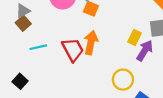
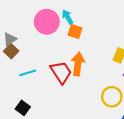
black square: (20, 81) -> (23, 108), moved

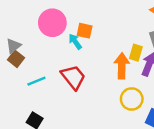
cyan arrow: (68, 17) -> (75, 41), moved
orange arrow: (78, 64) -> (122, 66), moved

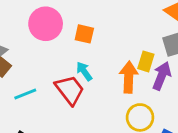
cyan arrow: (75, 41) -> (84, 71), moved

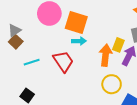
orange square: (84, 34) -> (76, 23), size x1.6
cyan arrow: (84, 71) -> (79, 41), moved, turned 120

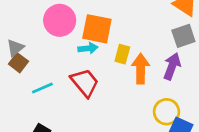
cyan arrow: (79, 41) -> (88, 48), moved
yellow rectangle: (118, 45) -> (122, 54), moved
yellow circle: (112, 84) -> (167, 112), moved

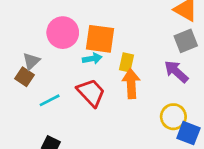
gray triangle: (15, 48) -> (31, 61), moved
purple arrow: (172, 66) -> (176, 72), turned -65
orange arrow: (141, 69) -> (131, 84), moved

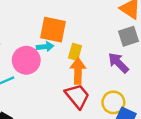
pink circle: (63, 33) -> (26, 60), moved
red trapezoid: (91, 93) -> (77, 96), moved

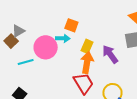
orange square: (53, 30) -> (71, 25), size x0.6
purple arrow: (118, 63) -> (110, 54), moved

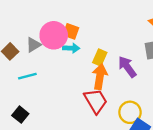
orange square: (71, 25) -> (71, 31), moved
gray triangle: (18, 31) -> (34, 45), moved
pink circle: (46, 47) -> (54, 35), moved

